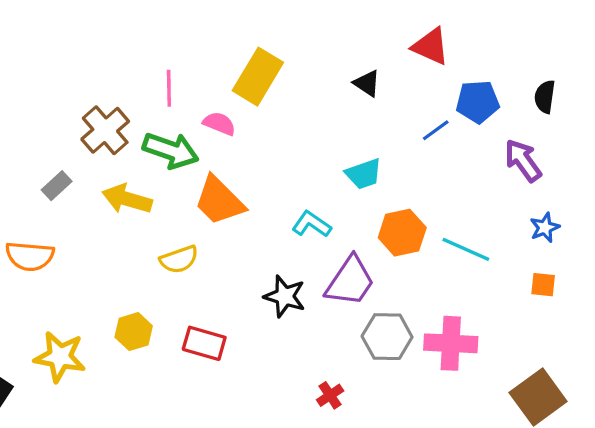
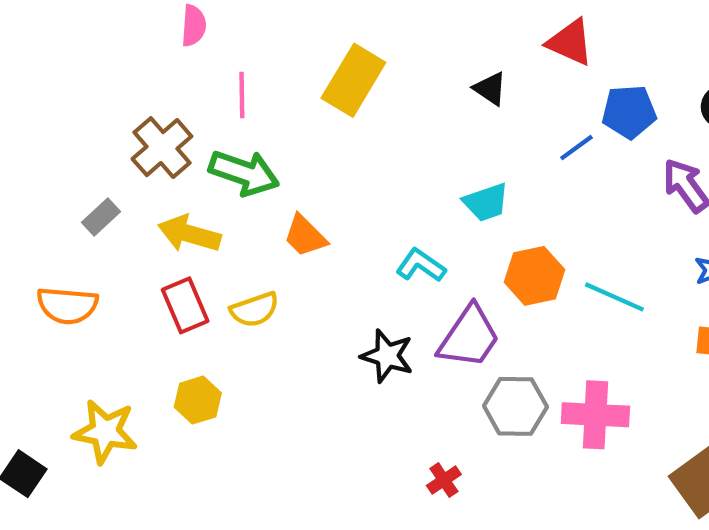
pink semicircle: (219, 124) -> (194, 26), moved, turned 72
orange trapezoid: (219, 201) -> (305, 236), size x0.7
red rectangle: (204, 343) -> (185, 305), moved, turned 51

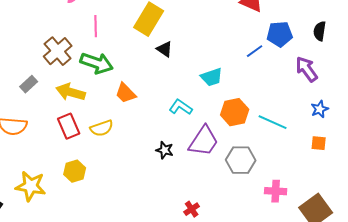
black triangle: (490, 89) -> (165, 49), moved
black star: (387, 356) -> (165, 150), size x0.7
gray hexagon: (515, 406) -> (241, 160), moved
pink cross: (595, 415) -> (276, 191), moved, size x0.7

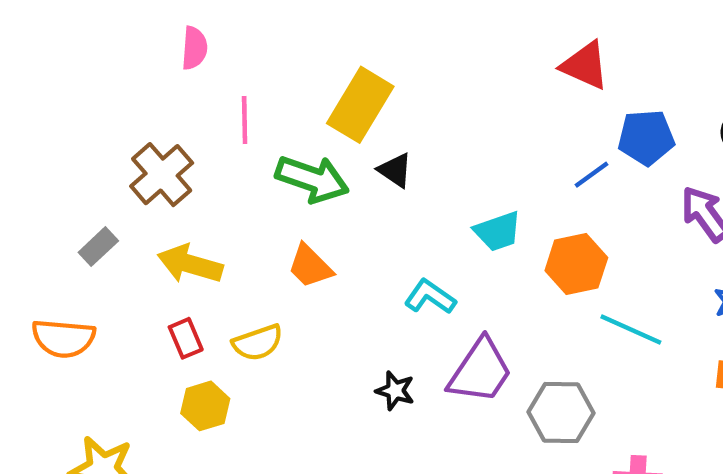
green arrow: (97, 63) -> (312, 179), moved
orange hexagon: (235, 112) -> (576, 264), moved
red rectangle: (69, 126) -> (186, 338), size x0.7
yellow hexagon: (75, 171) -> (205, 406), moved

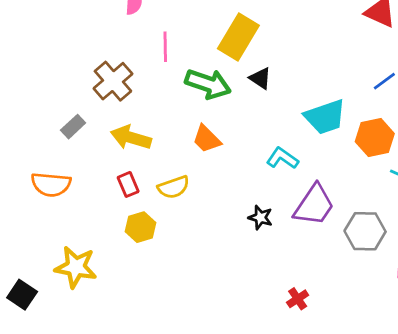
cyan trapezoid: (498, 231) -> (325, 117), size x1.4

